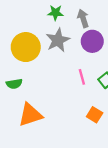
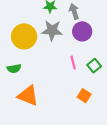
gray star: (58, 40) -> (52, 30), turned 30
orange triangle: (30, 115) -> (28, 96), turned 40

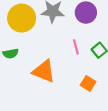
orange triangle: (28, 96) -> (44, 71), moved

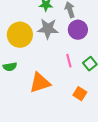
orange triangle: (44, 71) -> (40, 83), turned -40

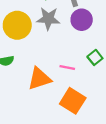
pink line: (69, 61) -> (67, 67), moved, turned -64
orange square: (80, 94) -> (73, 101), moved, size x1.6

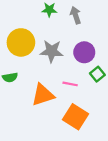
gray star: (48, 19) -> (52, 51), moved
purple circle: (82, 20) -> (84, 52), moved

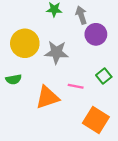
purple circle: (84, 52) -> (96, 34), moved
orange square: (76, 117) -> (96, 120), moved

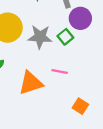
green square: (104, 76) -> (65, 37), moved
orange square: (96, 120) -> (80, 106), size x0.6

